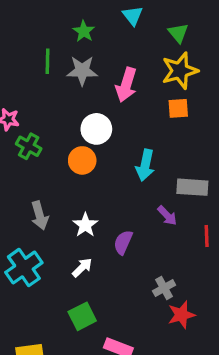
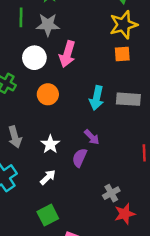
pink arrow: (126, 85) -> (67, 54), moved
white circle: (96, 129) -> (34, 58), moved
gray rectangle: (192, 187) -> (128, 99), moved
purple arrow: (167, 216) -> (92, 137), moved

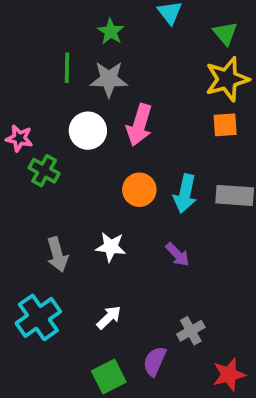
orange circle: (48, 94) -> (139, 190), moved
white star: (50, 144) -> (111, 247), moved, turned -30
purple semicircle: (80, 158) -> (155, 361), moved
gray cross: (111, 193) -> (191, 331), moved

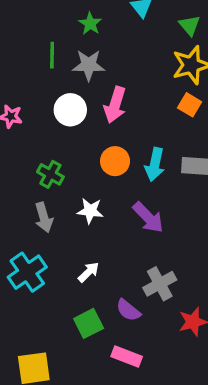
orange square: (225, 125) -> (190, 105), turned 35
green cross: (44, 171) -> (50, 174), moved
purple arrow: (177, 255) -> (148, 217), size x1.5
gray cross: (191, 331) -> (160, 284), size x1.4
purple semicircle: (155, 361) -> (128, 310), turned -75

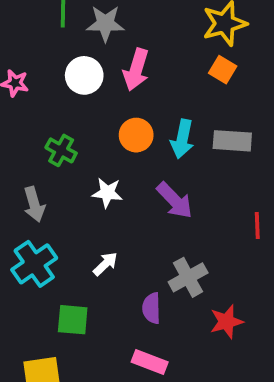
gray arrow: (44, 217) -> (34, 204), moved
purple semicircle: (128, 310) -> (152, 308), turned 50
green square: (89, 323) -> (73, 320), moved, turned 32

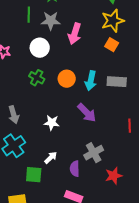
pink arrow: (136, 70) -> (75, 34), moved
green cross: (61, 150) -> (37, 78), moved
white star: (107, 193) -> (52, 123), moved
white arrow: (105, 264) -> (51, 158), moved

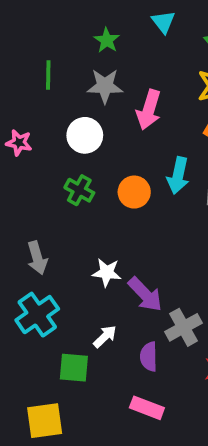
green line: (29, 15) -> (48, 75), moved
cyan arrow: (91, 81) -> (178, 176), moved
purple arrow: (87, 113) -> (145, 294), moved

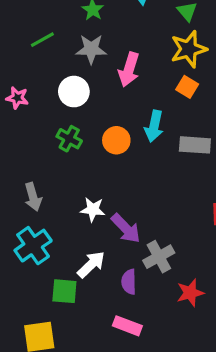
green line: (48, 75) -> (42, 40), turned 60
white arrow: (105, 336) -> (91, 264), size x1.4

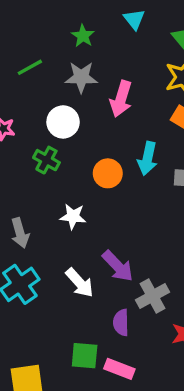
green cross: (69, 139) -> (46, 160), moved
white star: (93, 209) -> (73, 216), moved
white arrow: (91, 264) -> (80, 283), moved, turned 92
green square: (64, 291) -> (85, 356), moved

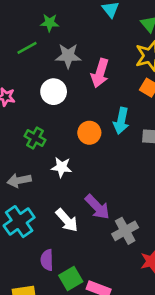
green star: (83, 36) -> (50, 23), moved, turned -30
green cross: (46, 160) -> (35, 138), moved
gray arrow: (20, 233) -> (19, 180), turned 95
purple semicircle: (121, 322) -> (47, 260), moved
green square: (85, 356) -> (71, 279), turned -35

